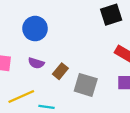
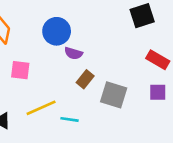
purple semicircle: (36, 63) -> (73, 53), moved

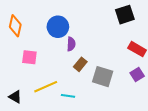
purple semicircle: (73, 53) -> (71, 44), turned -104
purple square: (158, 92) -> (137, 74), turned -32

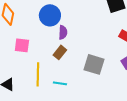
brown rectangle: (80, 64) -> (60, 52), moved
yellow line: (46, 87) -> (38, 74), turned -65

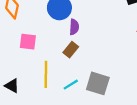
gray square: (94, 64) -> (98, 83), moved
cyan line: (60, 83) -> (71, 85), turned -40

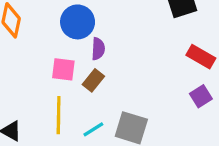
pink square: (28, 42) -> (63, 69), moved

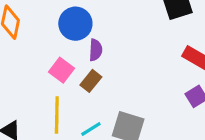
pink square: (63, 69) -> (62, 70), turned 30

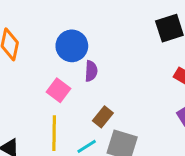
brown rectangle: (91, 81) -> (103, 117), moved

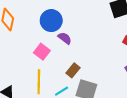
purple semicircle: (91, 71) -> (65, 38), turned -56

